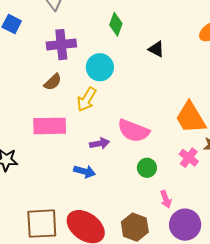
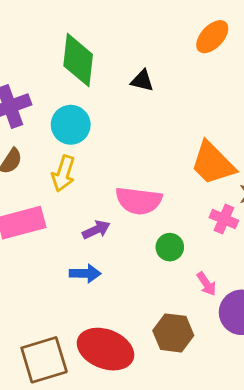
green diamond: (116, 24) -> (78, 60), size x1.6

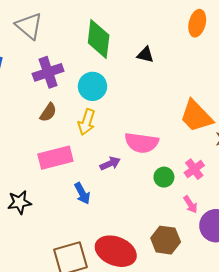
orange ellipse: (212, 37) -> (197, 23), turned -30
pink cross: (224, 219) -> (194, 169), moved, turned 30
blue arrow: (85, 273) -> (82, 193), moved, turned 60

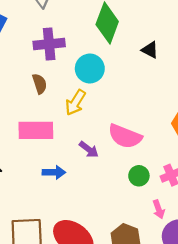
brown semicircle: (48, 112) -> (40, 84), turned -66
purple arrow: (110, 164) -> (89, 149), turned 48
blue arrow: (82, 193) -> (54, 172), turned -75

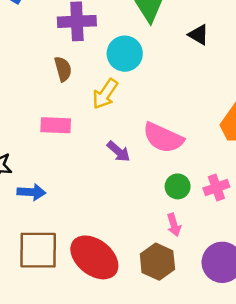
pink rectangle: (36, 130) -> (56, 125), size x0.7
blue arrow: (54, 172) -> (31, 192), moved
pink arrow: (159, 209) -> (174, 225), moved

